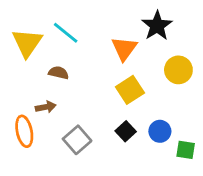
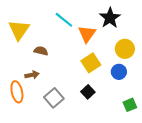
cyan line: (66, 33) -> (64, 20), moved
blue circle: (160, 131) -> (119, 72), moved
green square: (186, 150) -> (130, 105), turned -32

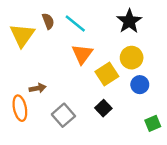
orange triangle: (87, 34) -> (82, 54), moved
yellow circle: (125, 49) -> (132, 58), moved
brown semicircle: (41, 51) -> (48, 21), moved, turned 56

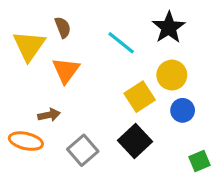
cyan line: (75, 24) -> (121, 43), moved
orange triangle: (82, 54) -> (66, 70), moved
orange ellipse: (20, 108) -> (26, 141), turned -65
black square: (103, 108) -> (135, 141), size x1.5

